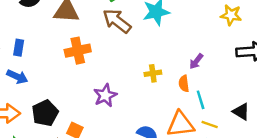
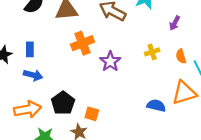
purple arrow: (196, 61) -> (175, 23), moved
purple star: (105, 95) -> (110, 61), moved

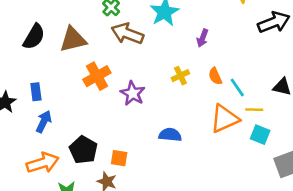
blue arrow: (33, 75) -> (44, 122), turned -72
blue semicircle: (156, 106) -> (170, 135), moved

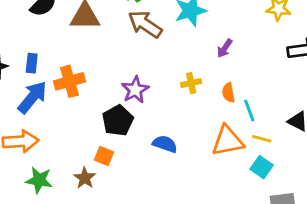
orange cross: (97, 76) -> (69, 81), moved
blue arrow: (44, 122) -> (32, 97), size x1.4
black pentagon: (83, 150) -> (118, 121), moved

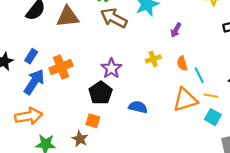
blue rectangle: (32, 63) -> (31, 56), turned 32

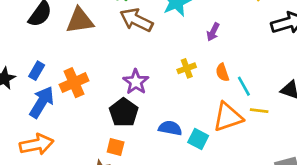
cyan square: (213, 117) -> (198, 139), moved

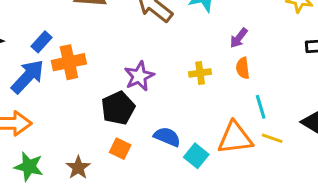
blue rectangle: (37, 71) -> (42, 42), moved
orange semicircle: (222, 72) -> (243, 68), moved
orange square: (116, 147) -> (120, 149), moved

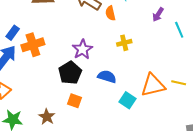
purple arrow: (239, 38) -> (158, 14), moved
orange semicircle: (243, 68) -> (110, 13), moved
cyan line: (261, 107) -> (179, 30), moved
blue semicircle: (167, 137) -> (107, 77), moved

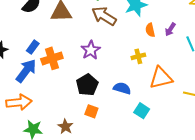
orange semicircle: (110, 13) -> (150, 30), moved
purple star: (82, 49) -> (91, 50), moved
orange triangle: (153, 85) -> (161, 78), moved

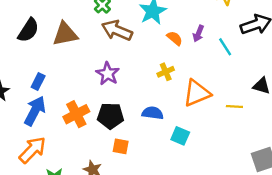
orange semicircle: (150, 30) -> (175, 38), turned 152
orange cross: (52, 58) -> (76, 114), moved
black pentagon: (87, 85) -> (110, 116), turned -30
orange arrow: (19, 102) -> (32, 150), turned -30

